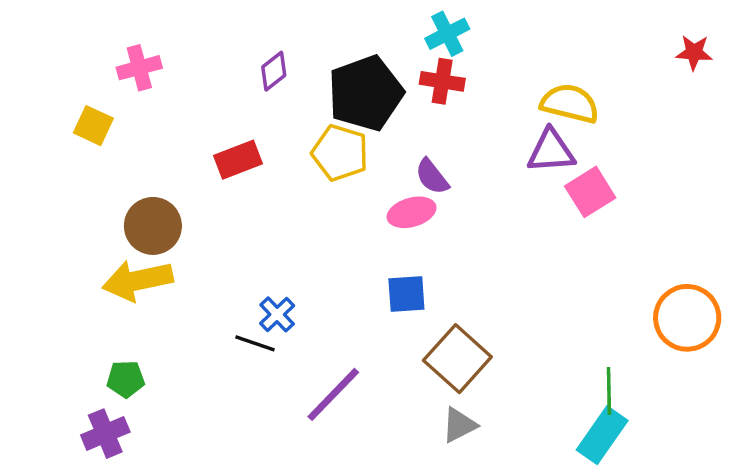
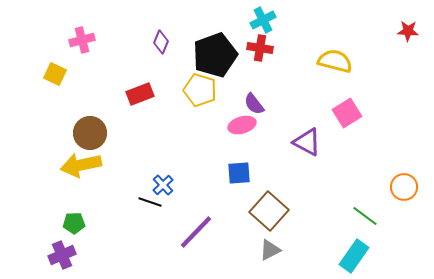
purple diamond: (274, 71) -> (161, 42), turned -30
purple triangle: (551, 151) -> (307, 142), moved, turned 32
orange circle: (687, 318) -> (404, 187), size x0.7
green line: (609, 391) -> (365, 216), moved, turned -52

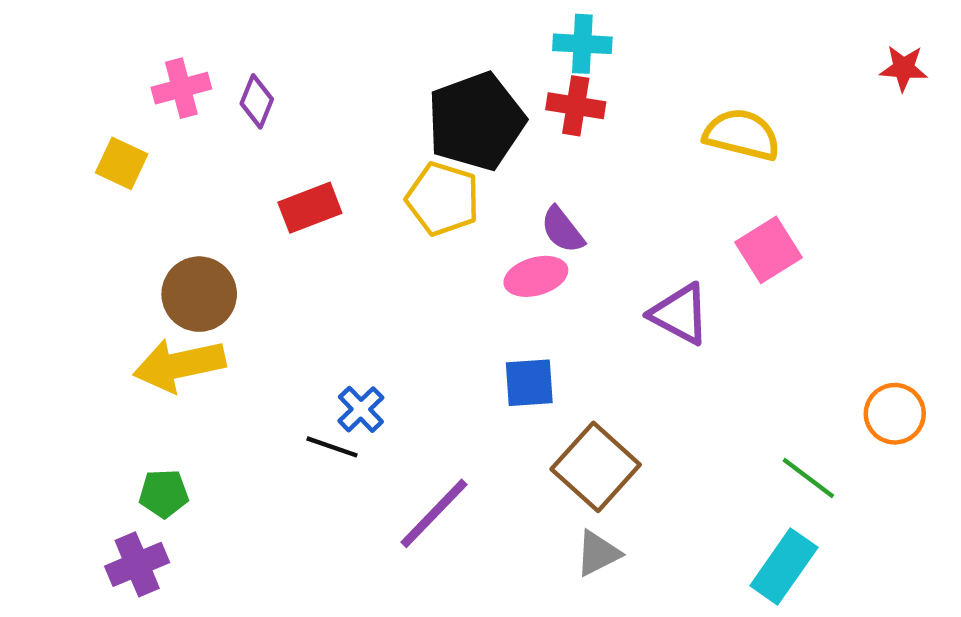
cyan cross: (263, 20) -> (582, 44), turned 30
purple diamond: (161, 42) -> (257, 101), moved

